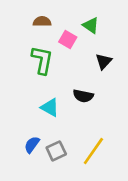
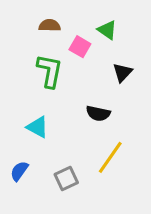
cyan triangle: (50, 107) -> (38, 127), moved
blue semicircle: (32, 145) -> (19, 171), moved
yellow line: (93, 151) -> (110, 157), moved

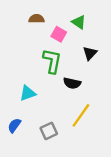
green L-shape: (50, 71) -> (52, 61), moved
cyan triangle: (38, 127) -> (28, 93), turned -49

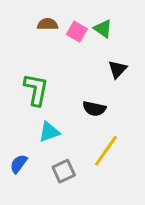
pink square: (59, 34) -> (77, 32), moved
green L-shape: (52, 61) -> (36, 90), moved
cyan triangle: (28, 93) -> (49, 132), moved

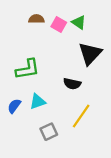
black triangle: (118, 69) -> (90, 54), size x1.6
green L-shape: (36, 90) -> (28, 69), turned 70
blue semicircle: (19, 164) -> (14, 106), moved

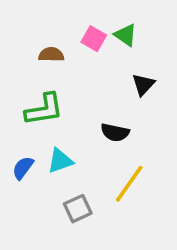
brown semicircle: (36, 19) -> (51, 55), moved
black triangle: (90, 54) -> (143, 85), size x0.6

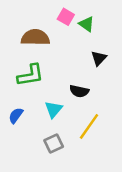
pink square: (94, 39) -> (66, 17), moved
brown semicircle: (51, 55) -> (35, 37), size x1.6
cyan triangle: (60, 161) -> (54, 109), moved, turned -30

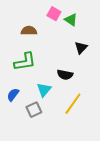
brown semicircle: (35, 37) -> (29, 31), size x0.7
gray square: (54, 144) -> (34, 110), moved

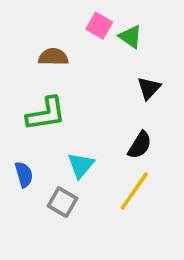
black semicircle: (65, 75) -> (140, 145), moved, turned -70
blue semicircle: (13, 95) -> (24, 174), turned 128
gray square: (34, 110) -> (62, 202), turned -35

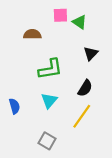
pink square: (99, 26) -> (60, 15), turned -32
green L-shape: (46, 114) -> (50, 69), moved
gray square: (62, 202) -> (47, 141), moved

